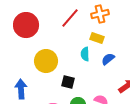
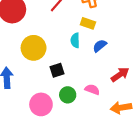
black square: (68, 82) -> (57, 70), turned -32

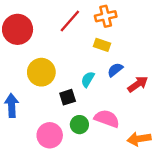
cyan semicircle: (75, 40) -> (88, 79), moved, turned 32
red arrow: (120, 75) -> (138, 84), moved
pink semicircle: (92, 90) -> (107, 119), size x1.5

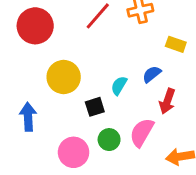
yellow rectangle: (102, 45) -> (176, 44), moved
red arrow: (138, 84) -> (167, 101), moved, turned 144
pink semicircle: (107, 119) -> (142, 132), turned -80

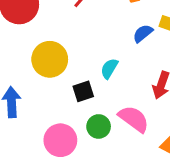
blue semicircle: (152, 74) -> (143, 33), moved
pink semicircle: (142, 132) -> (134, 119), turned 96

